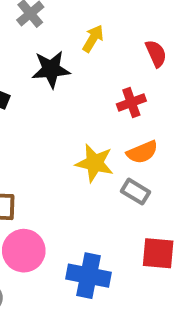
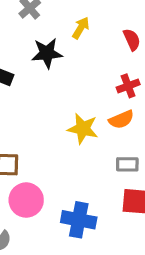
red cross: (131, 102) -> (128, 86), moved
gray rectangle: (136, 192) -> (127, 164), moved, turned -30

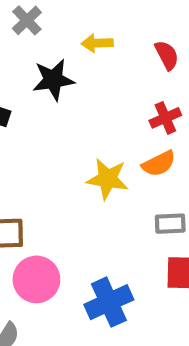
yellow arrow: (81, 28) -> (97, 43), turned -120
blue cross: (79, 220) -> (109, 302), turned -32

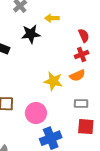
red semicircle: (167, 55) -> (84, 36), moved
pink circle: (36, 279) -> (36, 113), moved

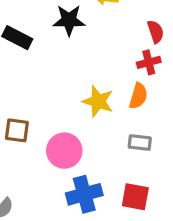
orange semicircle: (77, 75) -> (138, 96), turned -56
red square: (86, 127) -> (135, 197), moved

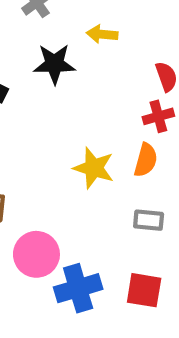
pink circle: (64, 151) -> (36, 254), moved

